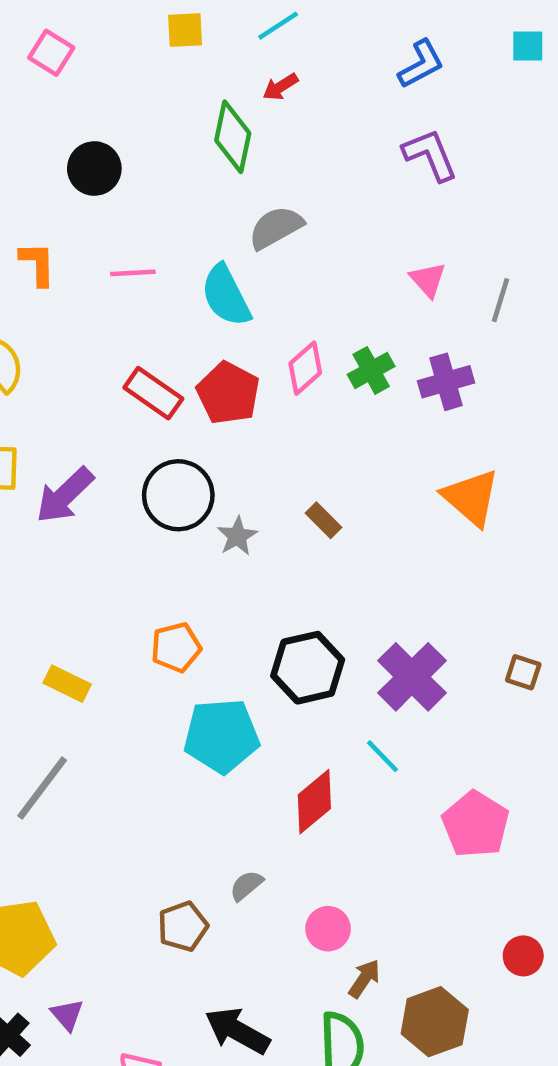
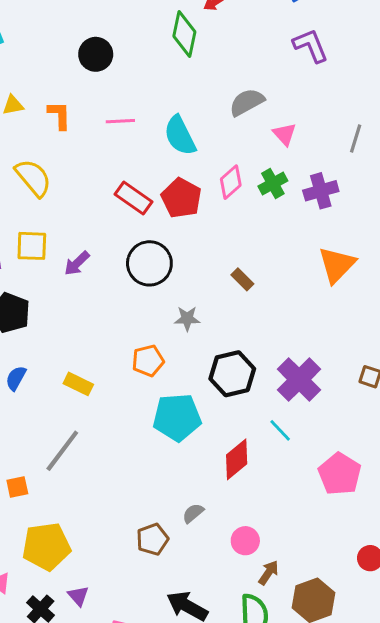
gray semicircle: (276, 228) -> (247, 102), moved
pink triangle: (428, 280) -> (284, 134), moved
purple arrow: (65, 495) -> (77, 263), size x0.7
orange triangle: (471, 498) -> (337, 265), turned 33
gray star: (237, 536) -> (187, 319), moved, turned 30

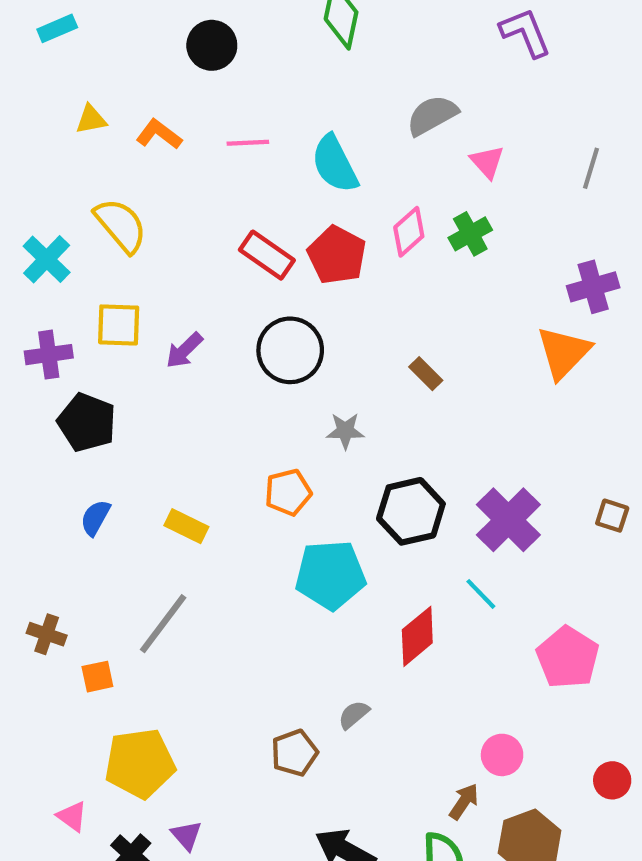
orange L-shape: (59, 115) -> (159, 134), turned -52
purple cross: (321, 191) -> (593, 287), moved
pink circle: (245, 541) -> (502, 755), moved

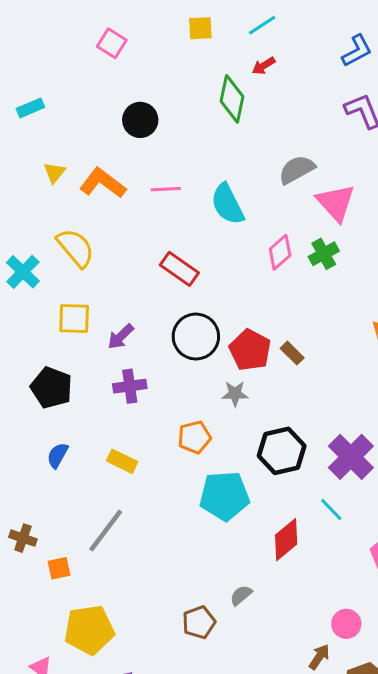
yellow triangle: (91, 119) -> (55, 173), turned -40
orange L-shape: (159, 134) -> (103, 183), size x1.4
pink triangle: (487, 162) -> (336, 203), size x1.6
red pentagon: (337, 255) -> (250, 350), moved
purple cross: (49, 355) -> (130, 386), moved

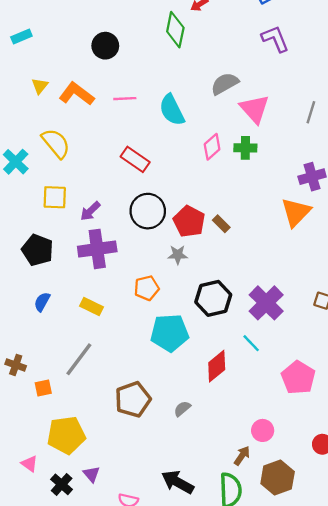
green cross: (324, 254) -> (245, 148), turned 30
purple cross: (130, 386) -> (97, 249), size x1.5
brown pentagon: (199, 622) -> (133, 399), moved, size x1.4

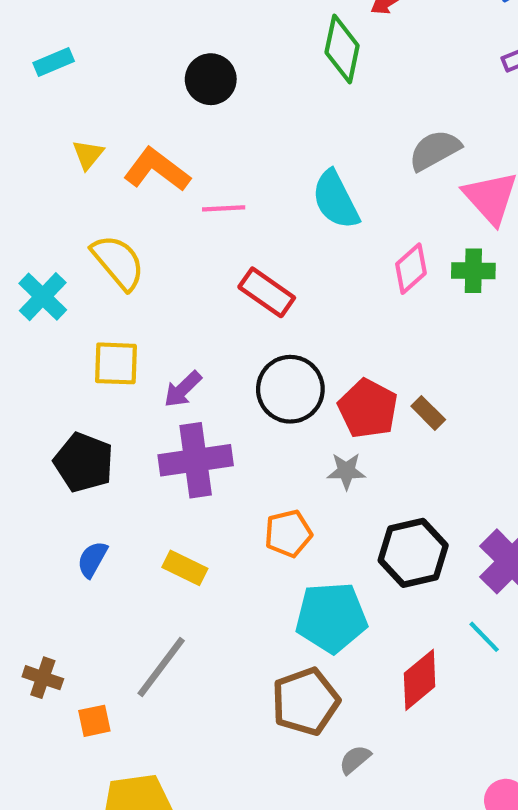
pink line: (125, 99) -> (224, 208), moved
brown pentagon: (133, 399) -> (305, 701), moved

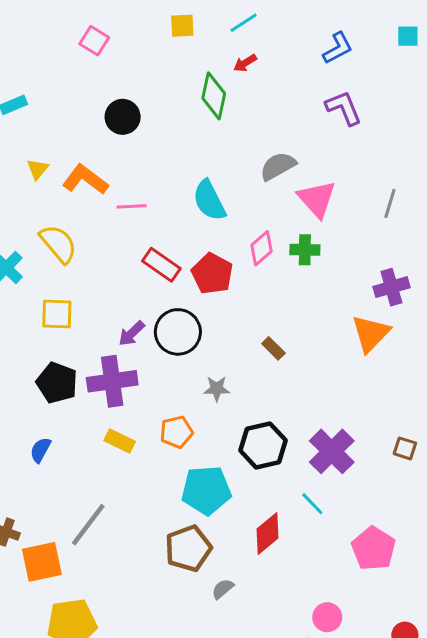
purple arrow: (183, 389) -> (132, 333), moved
red pentagon: (368, 409) -> (212, 274), moved
black pentagon: (84, 462) -> (57, 383), moved
yellow rectangle: (185, 568) -> (120, 441), moved
orange square: (94, 721) -> (42, 562), size x1.8

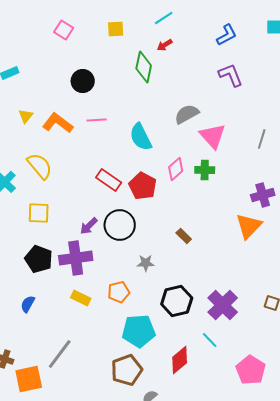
yellow square: (182, 26) -> (116, 29), moved
pink line: (132, 206) -> (97, 120), moved

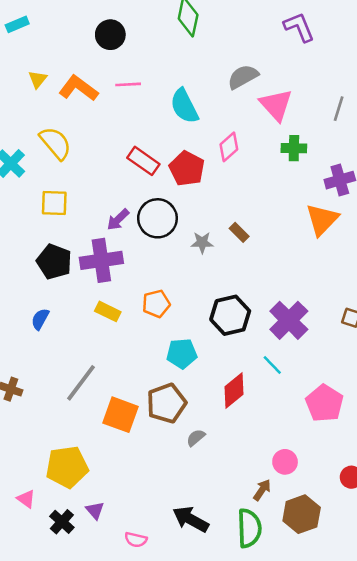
green cross: (205, 170) -> (294, 148), moved
gray star: (146, 263) -> (202, 243), moved
cyan pentagon: (139, 331) -> (182, 353), size x0.7
orange square: (29, 379) -> (121, 415), moved, turned 32

